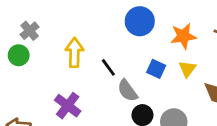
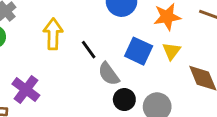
blue square: (156, 69) -> (139, 51), size x1.4
purple cross: (68, 106) -> (26, 90), moved

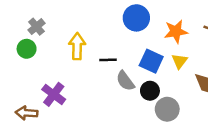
black line: (89, 50) -> (108, 60), turned -56
black circle: (124, 100) -> (150, 91), moved

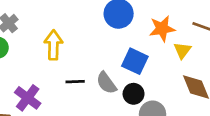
black line: (108, 60) -> (75, 82), moved
yellow triangle: (180, 61) -> (182, 50), moved

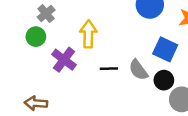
purple cross: (28, 98) -> (64, 60), moved

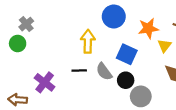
yellow arrow: (88, 34) -> (88, 41), moved
purple cross: (64, 60) -> (45, 82), moved

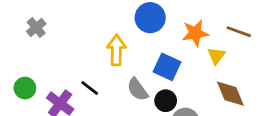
green circle: (18, 43) -> (25, 88), moved
black line: (79, 71) -> (90, 88), moved, turned 40

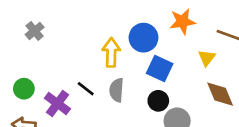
blue circle: (150, 18) -> (143, 38), moved
orange star: (195, 33) -> (182, 22), moved
gray semicircle: (137, 89) -> (117, 90), moved, turned 40

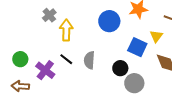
gray cross: (35, 31) -> (49, 15), moved
yellow arrow: (111, 52) -> (66, 30), moved
blue square: (160, 69) -> (137, 47), moved

